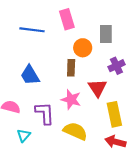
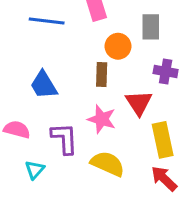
purple cross: (116, 66) -> (166, 72), turned 35
red arrow: (115, 142) -> (164, 179), turned 30

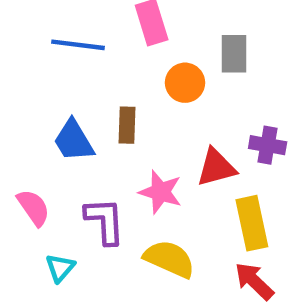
purple cross: (166, 72) -> (268, 145), moved
brown rectangle: (102, 74) -> (127, 125), moved
red triangle: (139, 103) -> (216, 167), turned 48
pink semicircle: (17, 130) -> (33, 208), turned 40

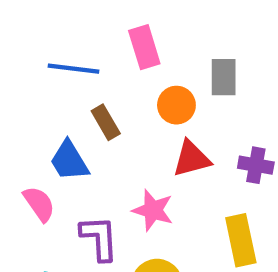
brown rectangle: (127, 125) -> (106, 122), moved, turned -32
red triangle: (216, 167) -> (191, 159), moved
pink semicircle: (33, 208) -> (39, 204), moved

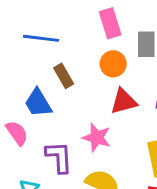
pink rectangle: (144, 47) -> (110, 23), moved

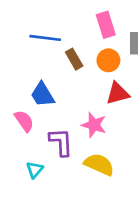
brown rectangle: (64, 76) -> (74, 59), moved

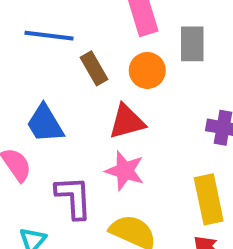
red triangle: (118, 93) -> (127, 122), moved

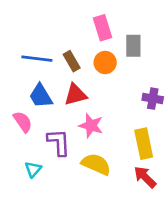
blue line: (49, 36) -> (37, 59), moved
red triangle: (127, 122) -> (76, 95), moved

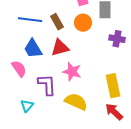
purple cross: (153, 99) -> (117, 39), moved

